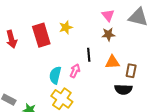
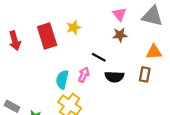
black line: (89, 55) -> (99, 57), turned -56
orange triangle: (112, 62) -> (154, 52), moved
black semicircle: (123, 89) -> (114, 77), moved

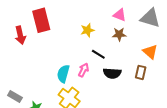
pink triangle: (119, 14) -> (120, 15), turned -32
yellow star: (74, 28) -> (87, 30), moved
red rectangle: (47, 36) -> (41, 20), moved
orange triangle: (154, 52) -> (150, 52), turned 42

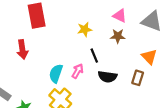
red arrow: (20, 35) -> (22, 49), moved
black line: (98, 54) -> (94, 56), turned 32

